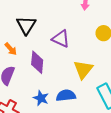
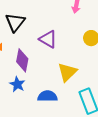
blue star: (41, 98) -> (17, 84), moved

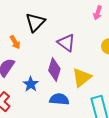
purple diamond: (22, 60) -> (54, 70), moved

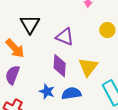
orange arrow: (15, 42) -> (15, 48), size x1.5
blue star: (31, 84) -> (47, 92), moved

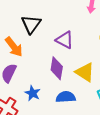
yellow triangle: (88, 67) -> (85, 72), turned -40
blue star: (47, 92) -> (33, 93), moved

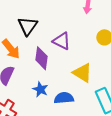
purple diamond: (57, 68) -> (42, 58), moved
blue star: (33, 93) -> (40, 89), moved

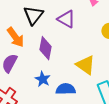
purple triangle: (62, 41) -> (66, 19), moved

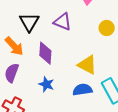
blue semicircle: (66, 89) -> (82, 90), moved

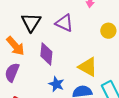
blue star: (46, 84) -> (56, 84), moved

